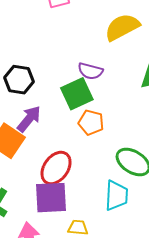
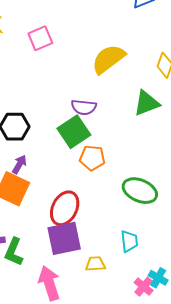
purple arrow: (29, 119) -> (19, 164), moved, size x0.7
cyan trapezoid: (116, 195) -> (129, 241), moved, size x0.7

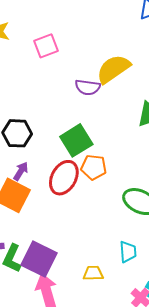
purple semicircle: (84, 107) -> (88, 87), moved
red ellipse: (65, 208) -> (64, 178), moved
purple square: (64, 238) -> (39, 259), moved, turned 36

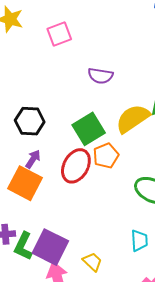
yellow semicircle: (113, 69) -> (133, 119), moved
orange pentagon: (94, 167) -> (106, 156), turned -30
yellow trapezoid: (93, 273) -> (92, 262), moved, turned 45

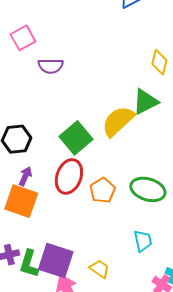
pink square: (59, 34) -> (23, 38), moved
purple semicircle: (100, 76) -> (51, 66), moved
orange pentagon: (106, 156) -> (103, 190), moved

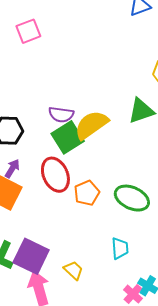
purple semicircle: (51, 66) -> (61, 115), moved
yellow semicircle: (118, 121) -> (91, 125), moved
red ellipse: (69, 176) -> (55, 175), turned -52

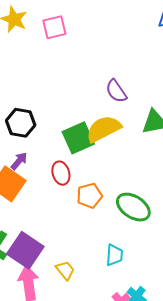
purple semicircle: (61, 115) -> (116, 91), moved, turned 40
red ellipse: (55, 175) -> (61, 173), size x0.7

